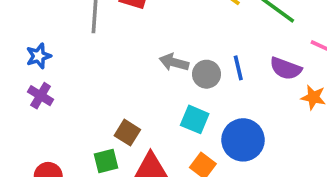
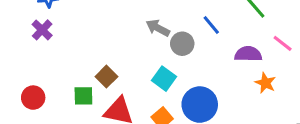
blue line: (238, 68) -> (211, 25), moved, turned -40
purple semicircle: (286, 68) -> (248, 54), turned 148

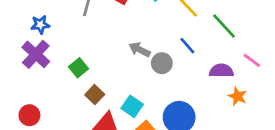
purple cross: (42, 30) -> (36, 54), size x1.5
cyan square: (164, 79) -> (132, 106), moved
green square: (83, 96) -> (79, 68), moved, turned -36

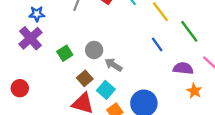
gray arrow: (140, 50) -> (113, 65), moved
gray circle: (162, 63) -> (94, 50), moved
brown square: (95, 95) -> (85, 78), moved

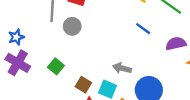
gray circle: (94, 50) -> (72, 26), moved
gray arrow: (113, 65) -> (122, 68), moved

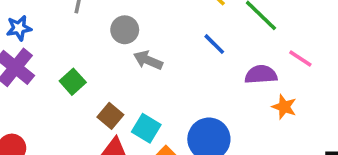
gray circle: (72, 26) -> (125, 30), moved
gray arrow: (122, 68) -> (148, 60), moved

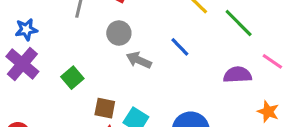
blue line: (214, 44) -> (180, 47), moved
orange star: (284, 107) -> (268, 112), moved
brown square: (110, 116) -> (105, 108), turned -30

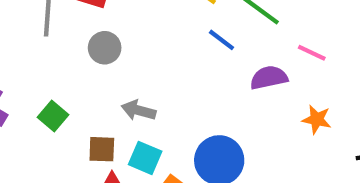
blue line: (180, 47) -> (221, 40), moved
gray arrow: (139, 60) -> (139, 110), moved

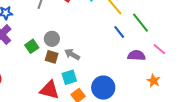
gray circle: (105, 48) -> (52, 39), moved
brown square: (102, 149) -> (52, 57), moved
cyan square: (145, 158) -> (69, 77), turned 35

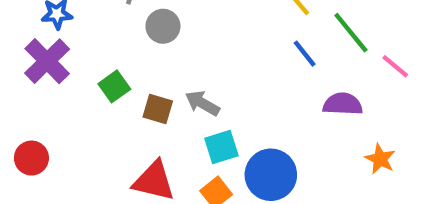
gray circle: (52, 39) -> (163, 26), moved
pink line: (159, 49) -> (395, 66), moved
cyan square: (69, 77) -> (221, 147), moved

